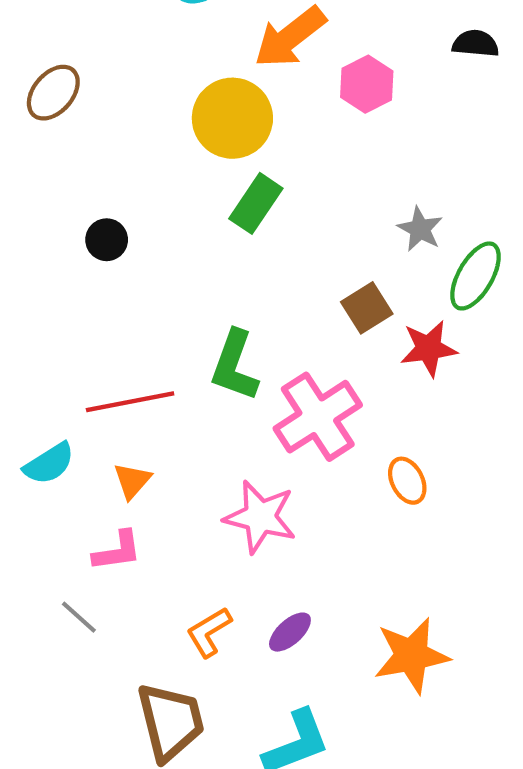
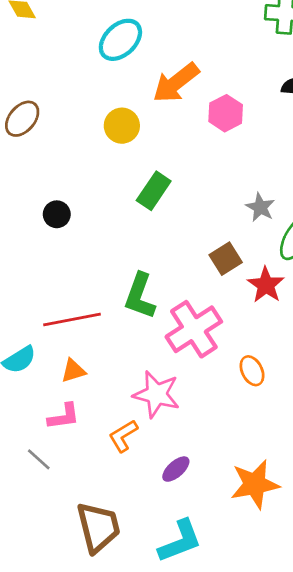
yellow circle: (232, 118) -> (122, 126), moved, size x0.7
red star: (429, 348) -> (266, 285), turned -30
orange triangle: (132, 481) -> (73, 371), turned 32
orange L-shape: (209, 632) -> (123, 436), moved

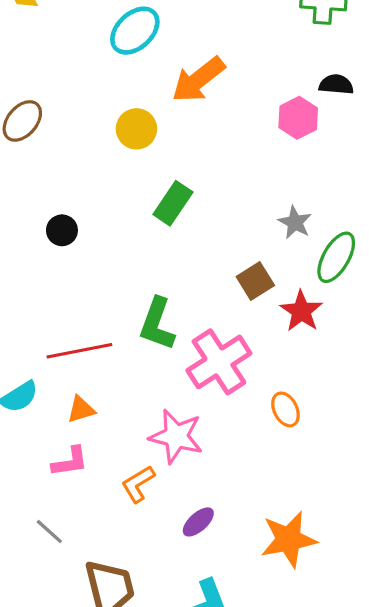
pink hexagon: (226, 113) -> (298, 118), moved
gray line: (39, 459) -> (49, 531), moved

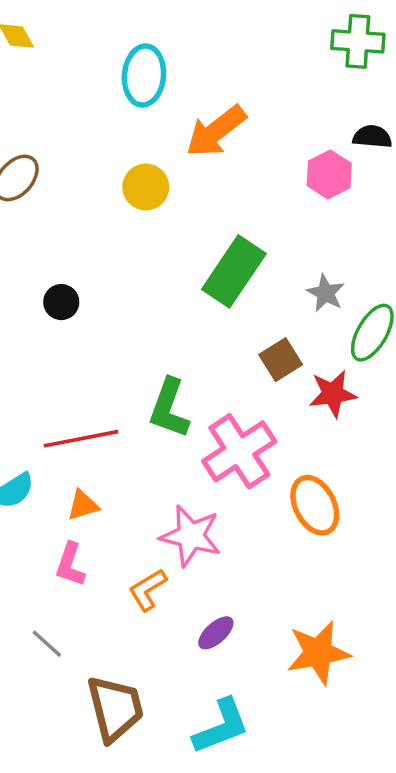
cyan ellipse: (135, 31) -> (144, 76), turned -42
green rectangle: (173, 203) -> (234, 271), moved, size x1.4
red star: (301, 311) -> (333, 394), turned 30
orange ellipse: (285, 409) -> (315, 505), size x1.5
pink L-shape: (70, 462) -> (70, 565), turned 117

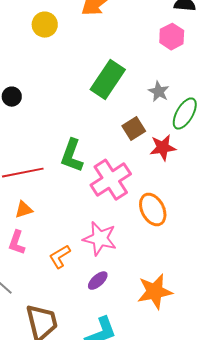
pink hexagon: (329, 174) -> (172, 37), moved
yellow circle: (146, 187) -> (45, 25), moved
pink star: (191, 536) -> (100, 239), moved

